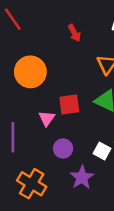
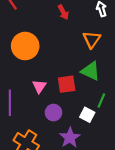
red square: (69, 105) -> (67, 84), moved

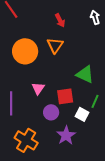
orange triangle: (92, 39) -> (55, 45), moved
red square: (67, 84) -> (65, 96), moved

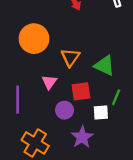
orange triangle: (55, 45) -> (70, 57), moved
white square: (82, 114) -> (101, 112), turned -32

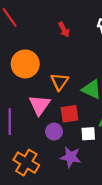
pink triangle: (49, 82) -> (40, 105), size x1.5
purple star: (82, 137) -> (71, 157), turned -30

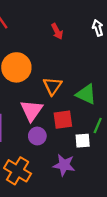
purple circle: (54, 132) -> (37, 136), moved

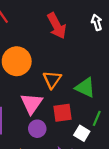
red arrow: (57, 31) -> (57, 26), size x1.6
white square: (83, 141) -> (82, 133), turned 35

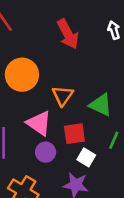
pink triangle: (32, 104) -> (39, 123), turned -30
white square: (82, 133) -> (86, 157), moved

